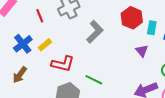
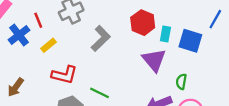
blue cross: (23, 44) -> (19, 35), moved
yellow rectangle: (45, 45) -> (48, 45), moved
purple triangle: (142, 51) -> (154, 60), size x1.6

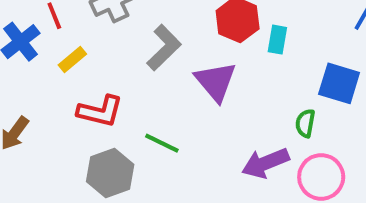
blue square: (190, 41) -> (339, 83), moved
purple triangle: (154, 60) -> (216, 81), moved

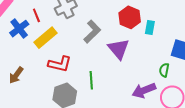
yellow rectangle: (72, 60) -> (46, 38), size x1.6
green line: (162, 143) -> (91, 80), turned 60

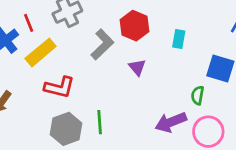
red hexagon: (130, 17) -> (134, 26), moved
purple triangle: (119, 49) -> (137, 67), size x0.6
green line: (91, 80) -> (100, 122), moved

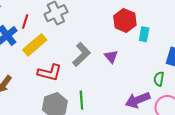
red line: (29, 23) -> (25, 22), turned 40
red hexagon: (134, 26) -> (125, 21), moved
gray L-shape: (102, 44) -> (81, 54), moved

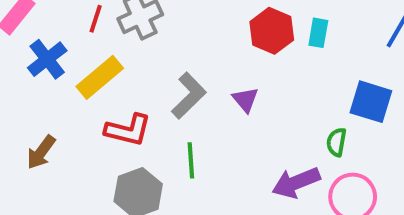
red line: (25, 22) -> (96, 19), moved
cyan rectangle: (144, 34) -> (318, 33), moved
green line: (81, 100) -> (191, 160), moved

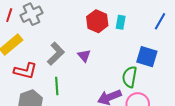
green semicircle: (336, 142) -> (130, 77), size x1.5

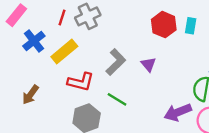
green line: (57, 86) -> (117, 99), turned -54

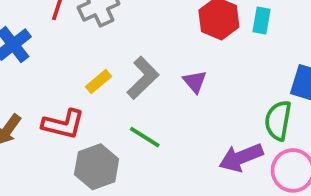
yellow rectangle: (64, 51) -> (98, 82), moved, size x0.6
red L-shape: (81, 82) -> (63, 124), moved

